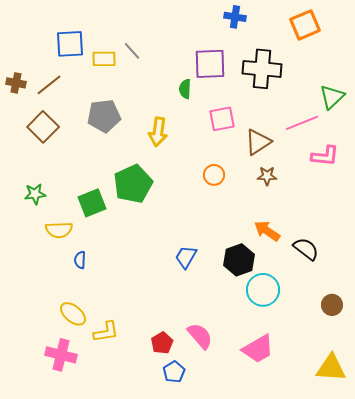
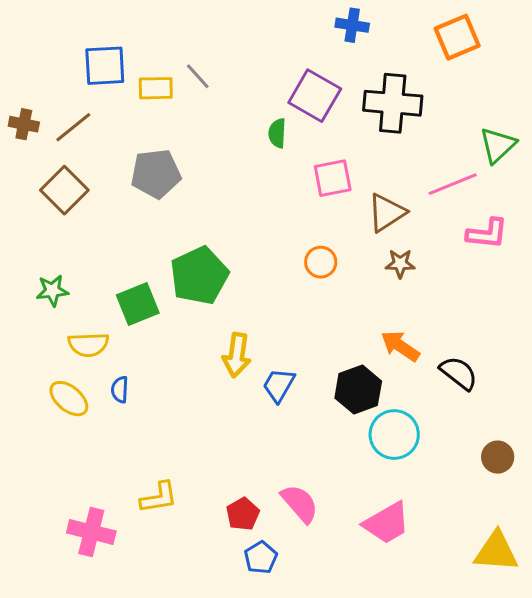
purple square: (210, 64) -> (315, 96), turned 32
yellow arrow: (158, 132) -> (237, 355), moved
yellow ellipse: (73, 314) -> (69, 399), moved

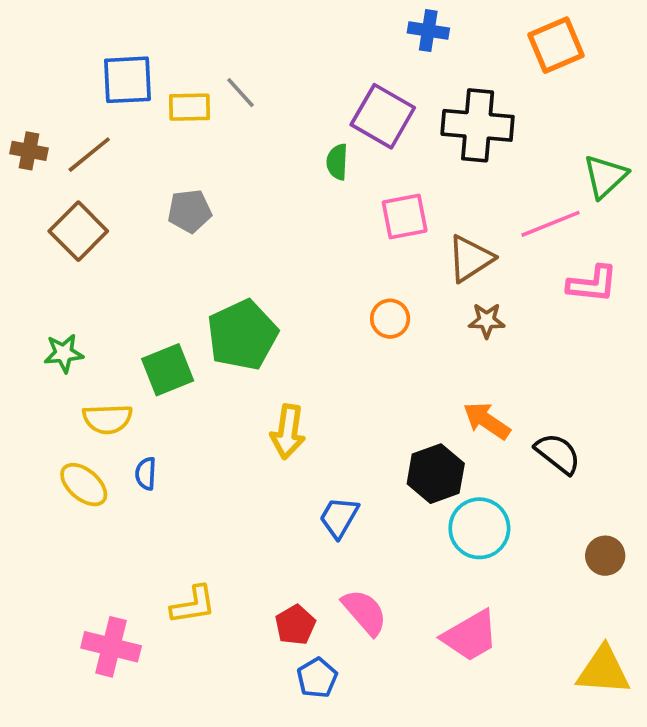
gray pentagon: (156, 174) -> (189, 211), size x0.7
blue trapezoid: (279, 385) -> (339, 517), moved

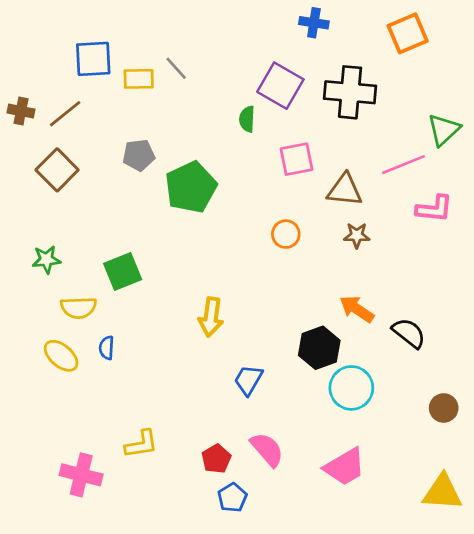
brown triangle: (470, 258) -> (345, 190), turned 39
green pentagon: (242, 335) -> (191, 187), moved

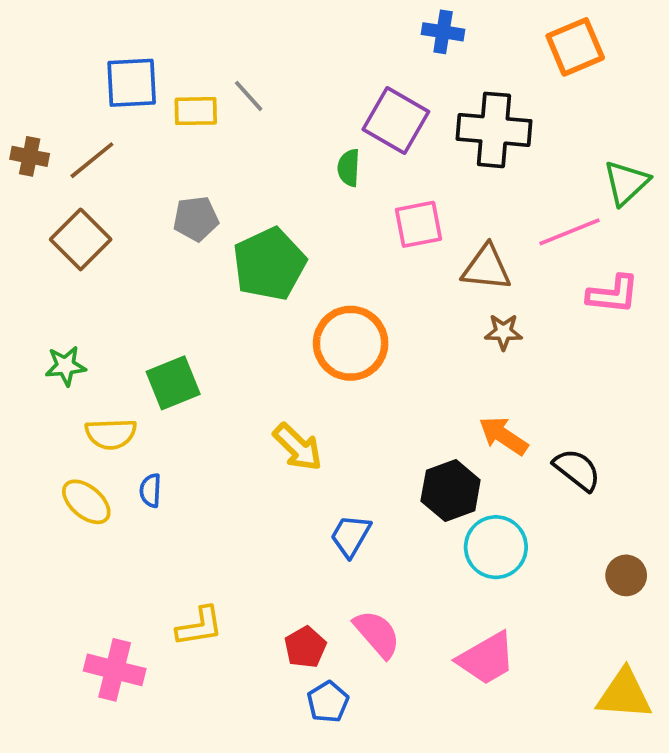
orange circle: (286, 234) -> (351, 343), moved, size x1.8
yellow arrow: (211, 317) -> (298, 447), turned -54

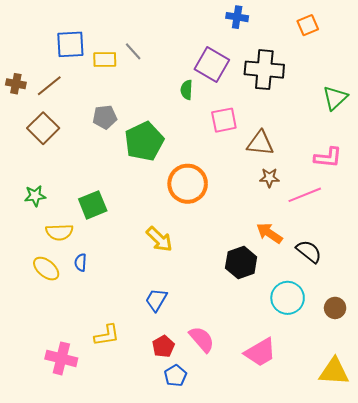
orange square: (575, 47) -> (308, 25), size x0.7
pink line: (570, 232) -> (305, 195), moved
blue trapezoid: (351, 536) -> (156, 300), moved
cyan circle: (496, 547) -> (288, 298), moved

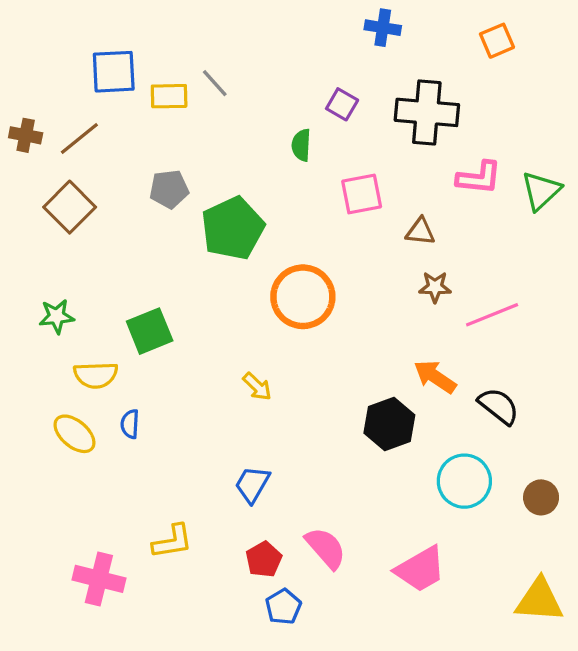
purple square: (212, 65) -> (342, 104), size x0.6
green triangle: (335, 98) -> (541, 191), moved
brown triangle: (260, 143) -> (420, 232), size x0.7
pink L-shape: (328, 157) -> (479, 178), moved
yellow arrow: (159, 239) -> (257, 386), size x0.7

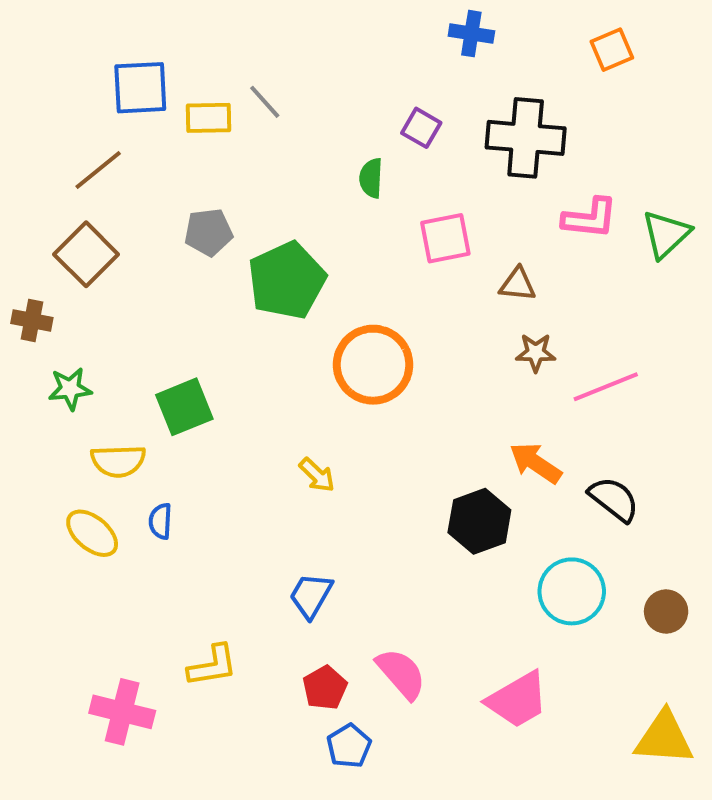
brown cross: (26, 135) -> (32, 321), moved

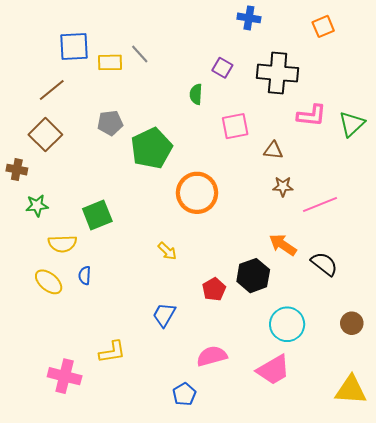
cyan circle: (572, 591) -> (287, 324), moved
pink semicircle: (401, 674) -> (212, 356), turned -64
red pentagon: (325, 688) -> (214, 289), moved

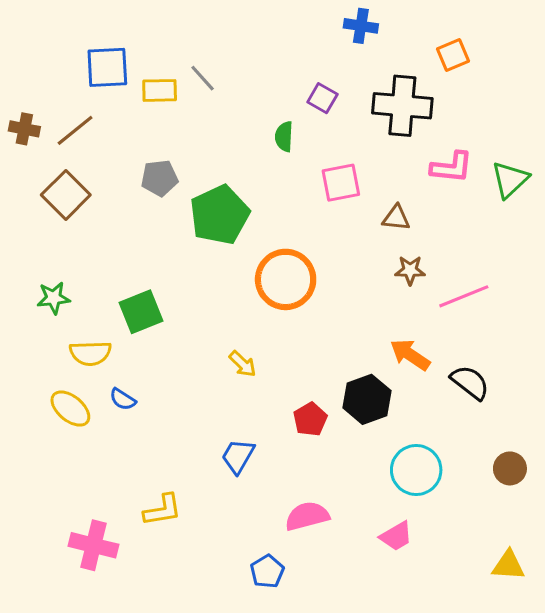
orange square: (323, 26) -> (453, 55), moved
brown cross: (17, 170) -> (24, 129), moved
blue semicircle: (85, 276) -> (123, 399), turned -60
pink trapezoid: (273, 370) -> (396, 536), size x0.7
yellow triangle: (351, 390) -> (508, 565), size x0.7

